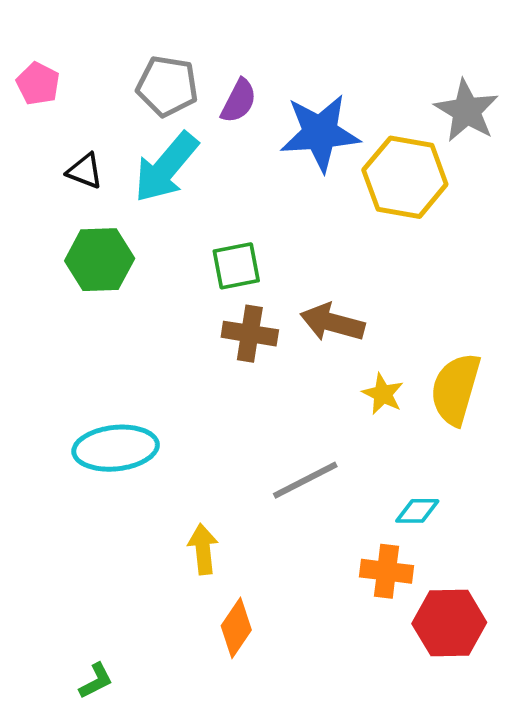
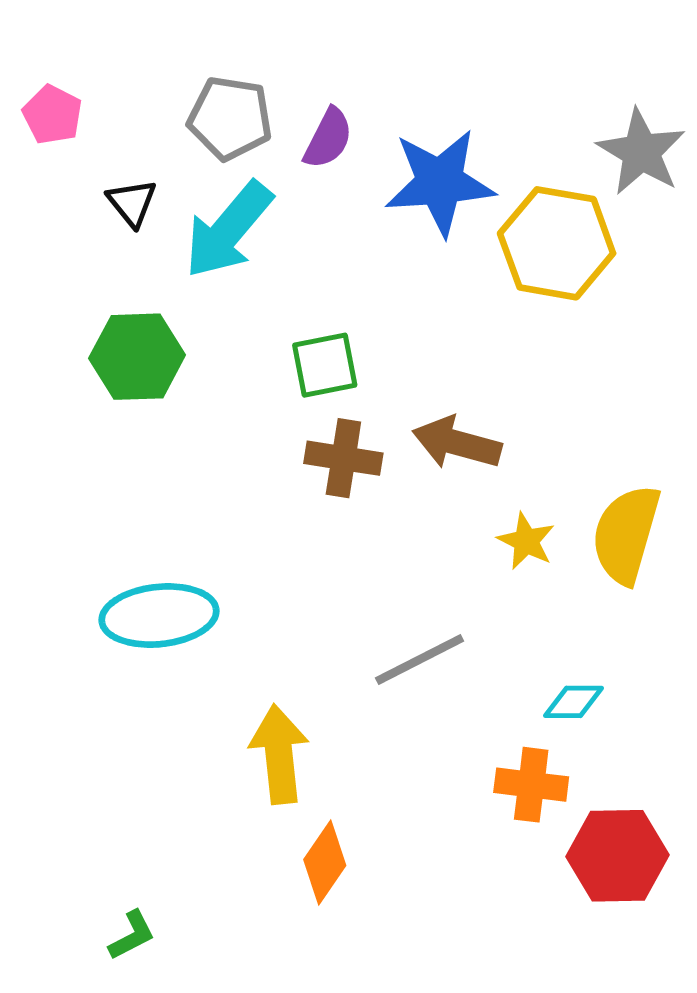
black triangle: (85, 171) -> (132, 203), moved, turned 30
yellow arrow: (203, 549) -> (279, 754), size x1.4

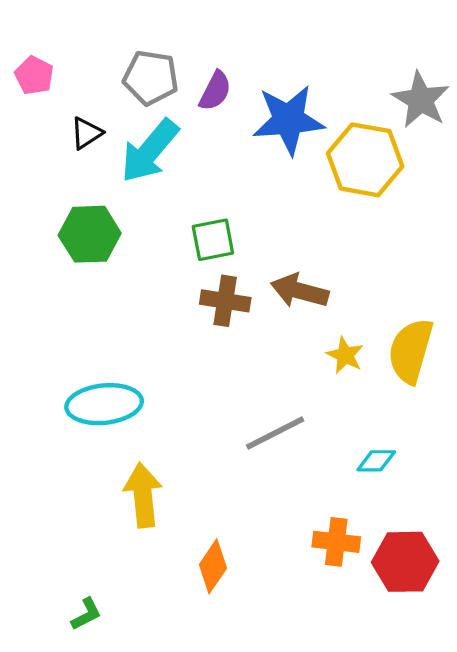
black triangle: (132, 203) -> (86, 133), turned 36
yellow arrow: (279, 754) -> (143, 495), moved
orange cross: (531, 785) -> (336, 542), moved

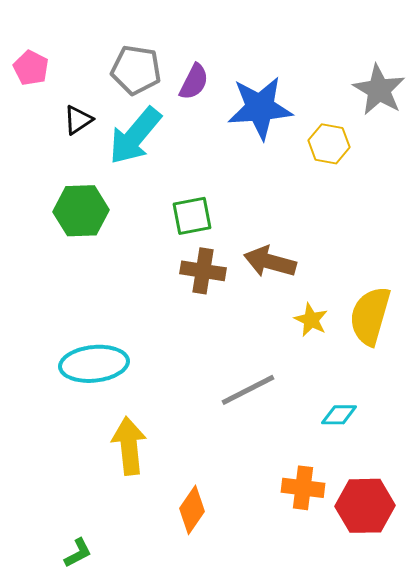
yellow hexagon: (365, 160) -> (329, 144), size x0.6

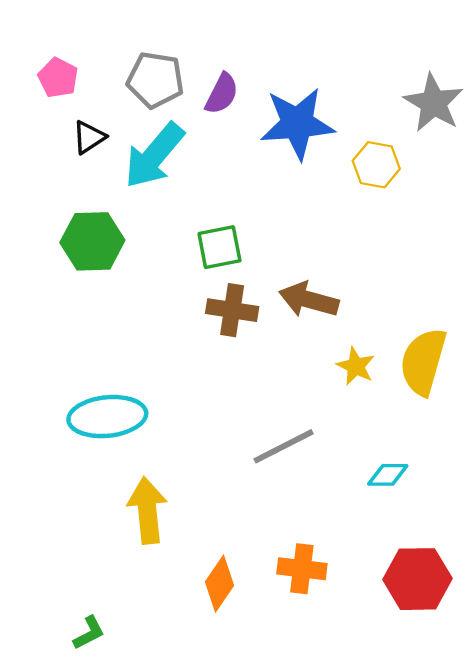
pink pentagon: (31, 68) -> (58, 78), moved
orange cross: (303, 488) -> (302, 569), moved

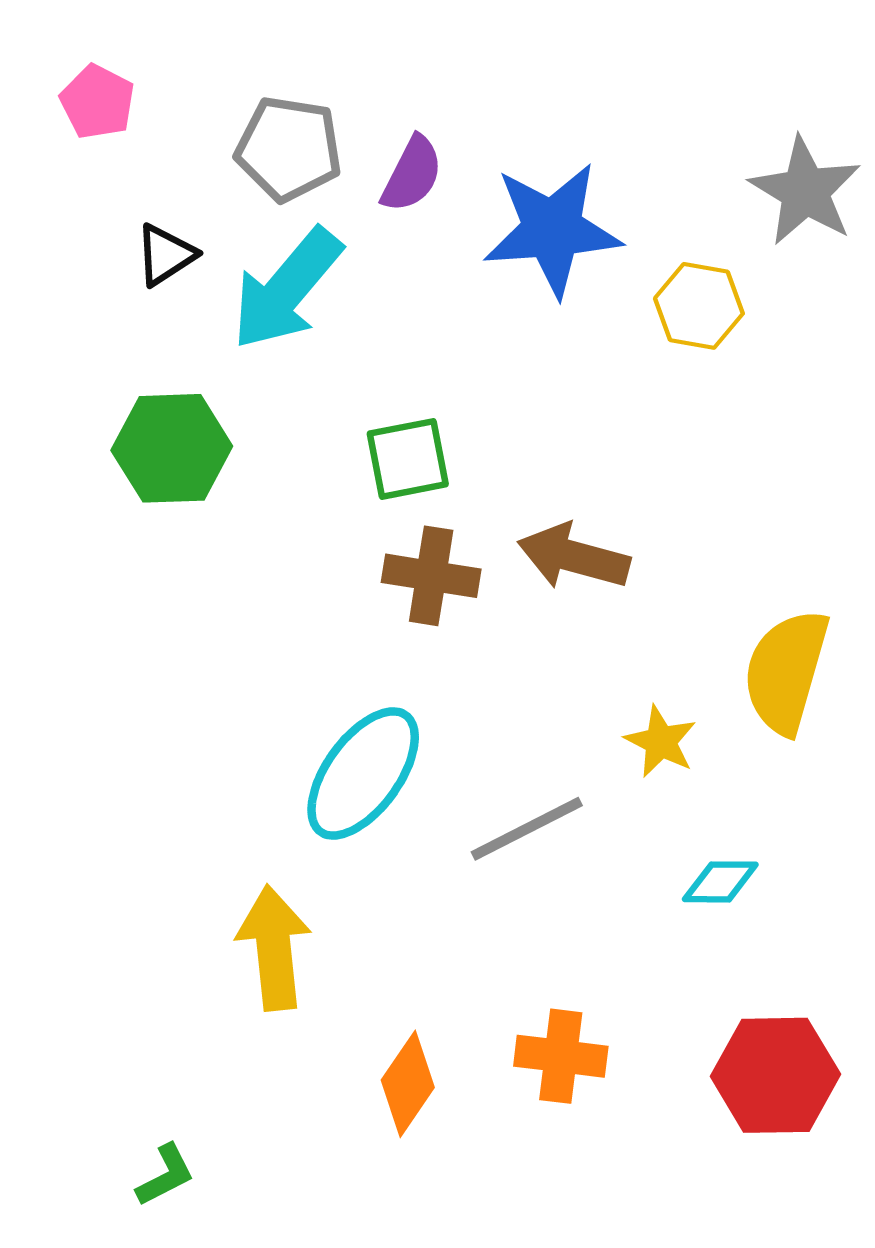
pink pentagon: (58, 78) -> (97, 102), moved
yellow star: (356, 366) -> (661, 742), moved
cyan ellipse: (107, 417) -> (363, 774), moved, turned -48

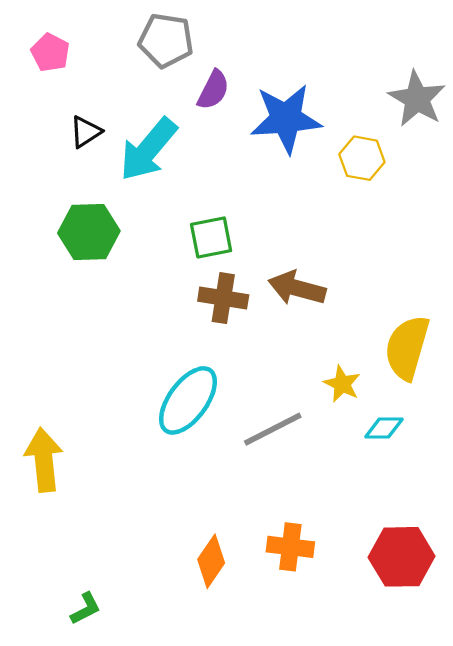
gray pentagon: (289, 149) -> (166, 40), moved
cyan diamond: (720, 882) -> (384, 428), moved
yellow arrow: (274, 948) -> (44, 460), moved

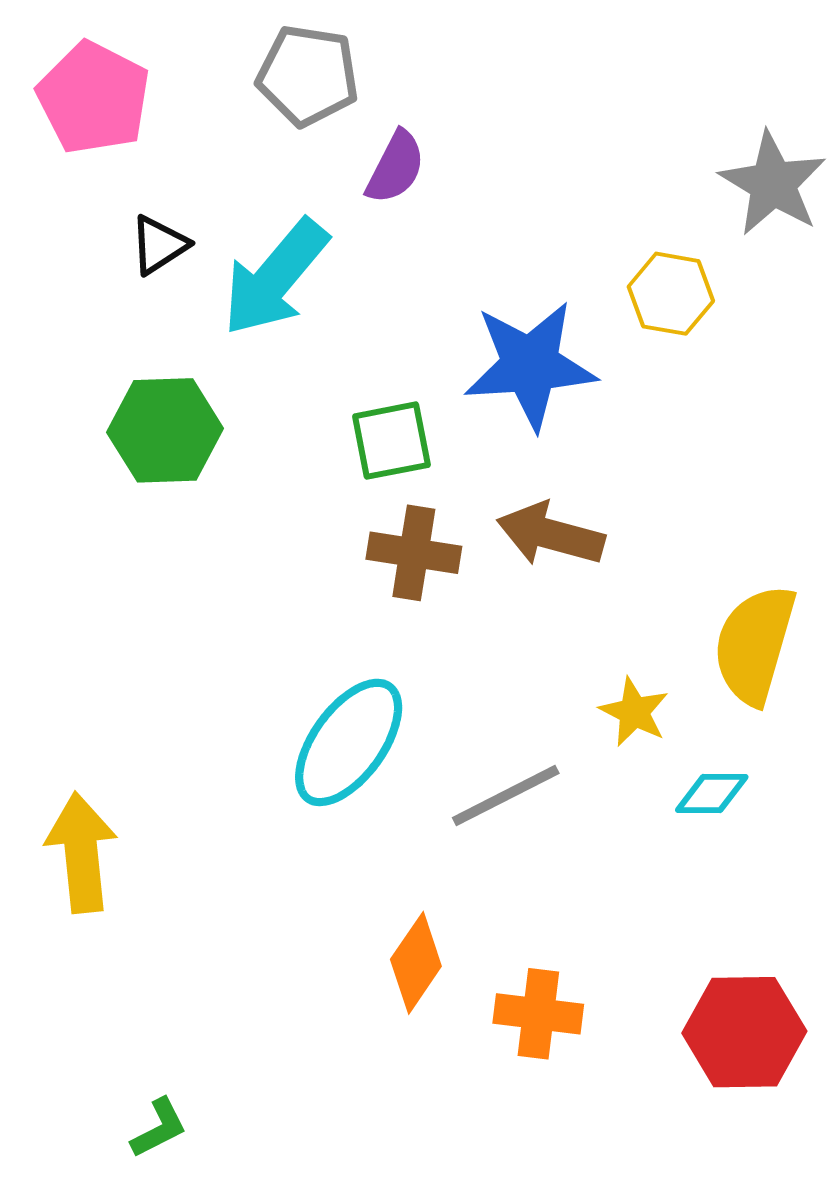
pink pentagon: (50, 53) -> (94, 98), size x1.6
blue star: (286, 119) -> (530, 365), moved
orange diamond: (211, 561) -> (416, 963), moved

